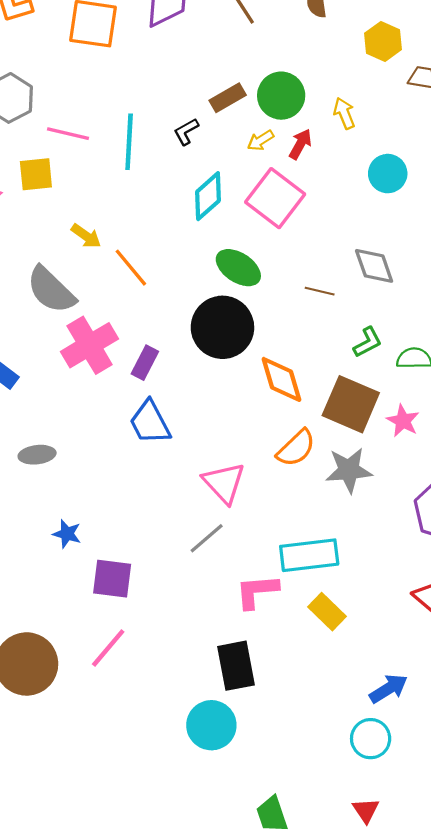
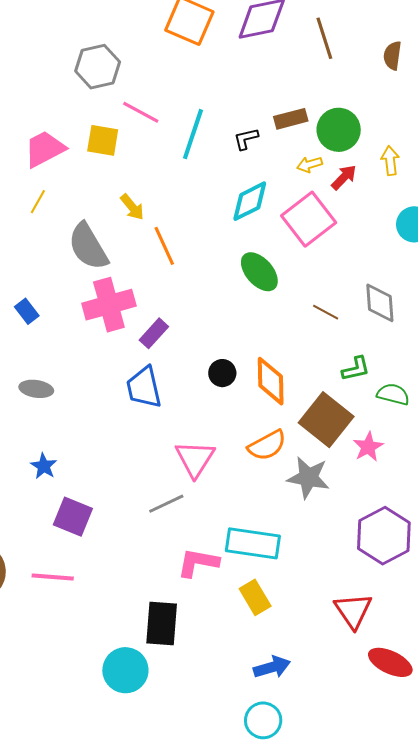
black circle: (222, 327) -> (222, 373), moved, size x0.5
pink line: (108, 648) -> (53, 577), turned 39
blue arrow: (388, 689) -> (272, 667), moved

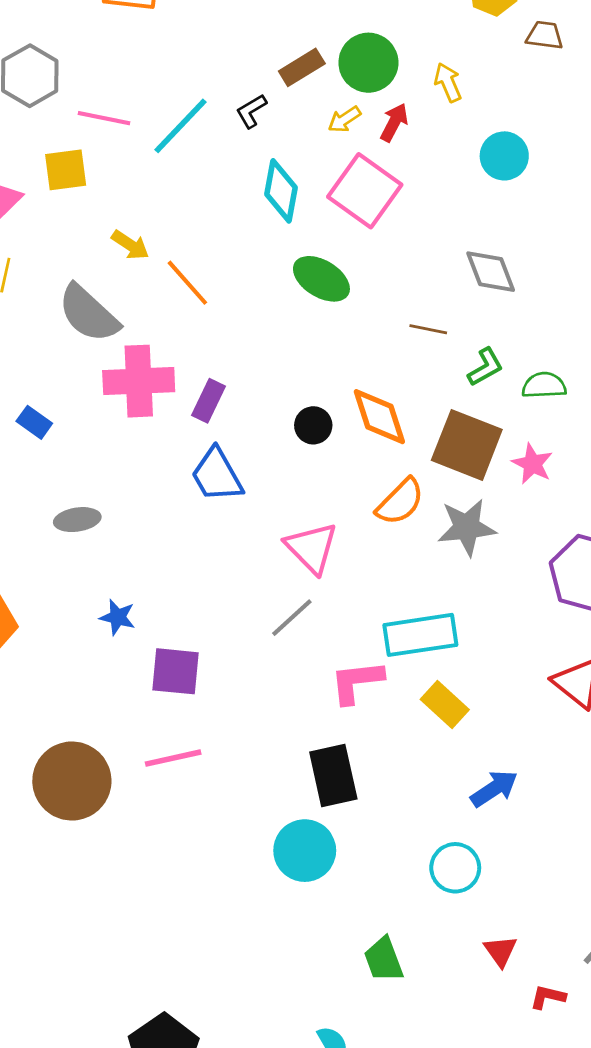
cyan line: (193, 134) -> (181, 126), turned 42
cyan diamond: (250, 201) -> (281, 191), turned -36
pink cross: (109, 305) -> (139, 381), turned 30
brown line: (326, 312) -> (428, 329), moved
cyan circle: (263, 720) -> (455, 868), moved

